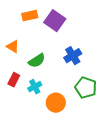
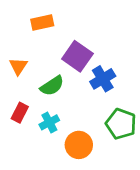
purple square: (55, 21) -> (77, 56), moved
orange triangle: (13, 47) -> (18, 66), turned 32

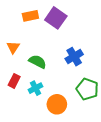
purple square: (77, 56) -> (56, 18), moved
green semicircle: (52, 86) -> (38, 62), turned -120

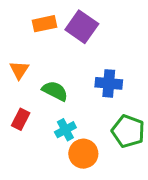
blue cross: (74, 57) -> (109, 83), turned 36
cyan cross: (36, 88) -> (65, 130), moved

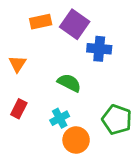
blue cross: (109, 83) -> (99, 49), moved
green semicircle: (55, 91) -> (69, 83), moved

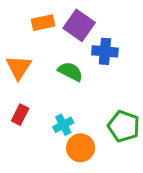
orange triangle: (17, 64) -> (19, 67), size x1.4
green semicircle: (69, 83) -> (70, 72), moved

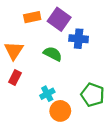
red rectangle: (20, 115) -> (15, 78), moved

